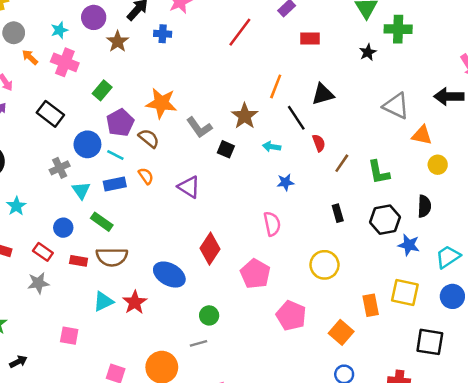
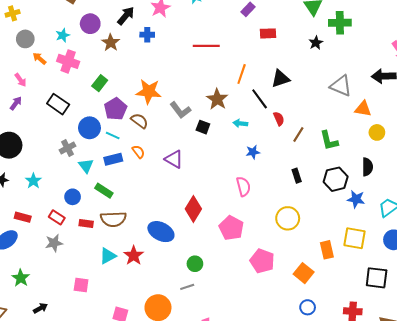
red line: (240, 32) -> (206, 46), moved, turned 55

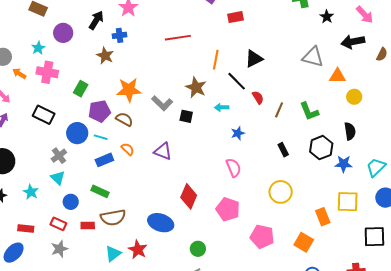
brown star: (111, 43) -> (105, 56), moved
black star: (316, 43) -> (327, 17), moved
purple pentagon: (115, 109) -> (100, 111), turned 30
cyan triangle: (86, 166) -> (58, 178), moved

